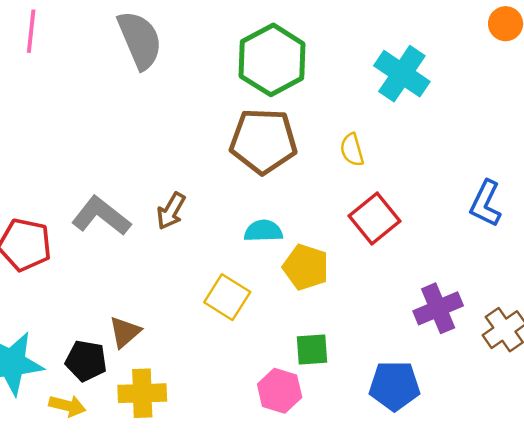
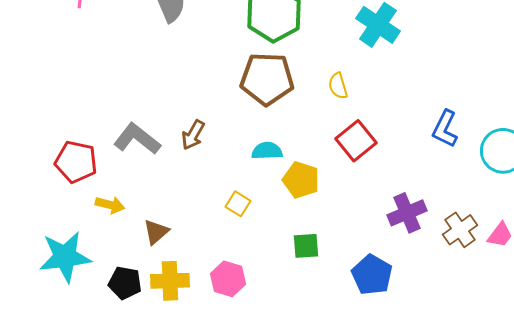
yellow square: (227, 297) -> (238, 204), size x0.7
black pentagon: (86, 361) -> (125, 283), moved
blue pentagon: (394, 386) -> (372, 275), turned 30
pink hexagon: (280, 391) -> (228, 279), moved
yellow arrow: (67, 406) -> (110, 205), moved

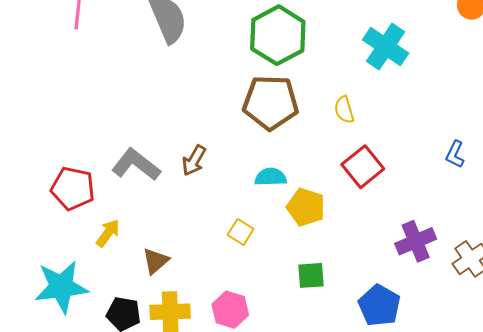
blue L-shape: (445, 129) -> (455, 154), size x0.7
yellow arrow: (110, 205) -> (108, 233), turned -68

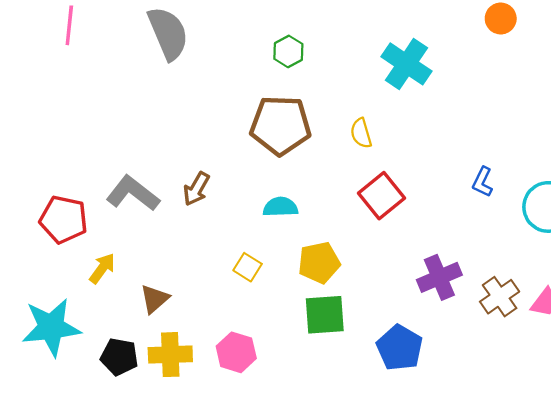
green hexagon: (278, 35) -> (288, 51), size x0.5
yellow pentagon: (306, 207) -> (319, 263), moved, turned -30
green square: (311, 275) -> (325, 315), size x1.4

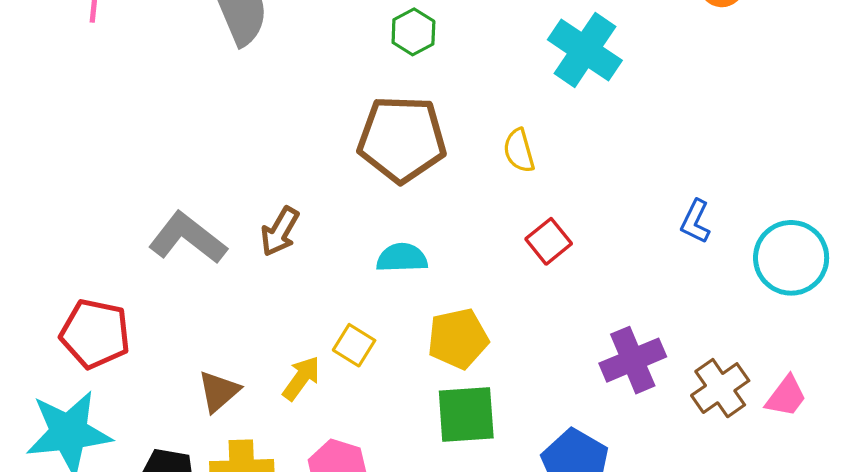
red square: (381, 196) -> (549, 241), size x0.7
red pentagon: (64, 219) -> (95, 334), moved
yellow arrow: (102, 268) -> (301, 378), moved

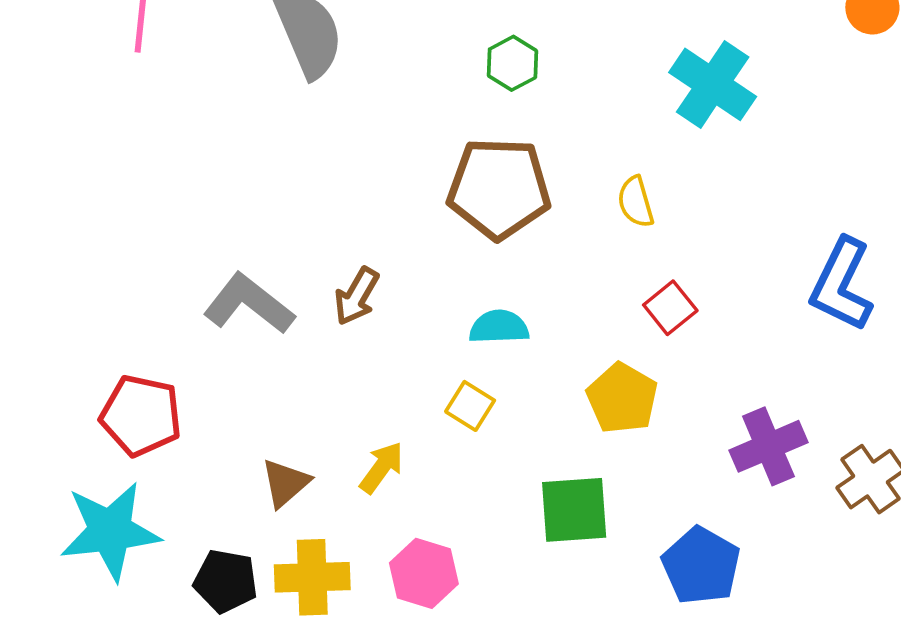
blue L-shape: (695, 222) -> (842, 285), size x1.8
yellow pentagon: (458, 339) -> (622, 398), moved, turned -30
yellow square: (354, 345) -> (470, 406), moved

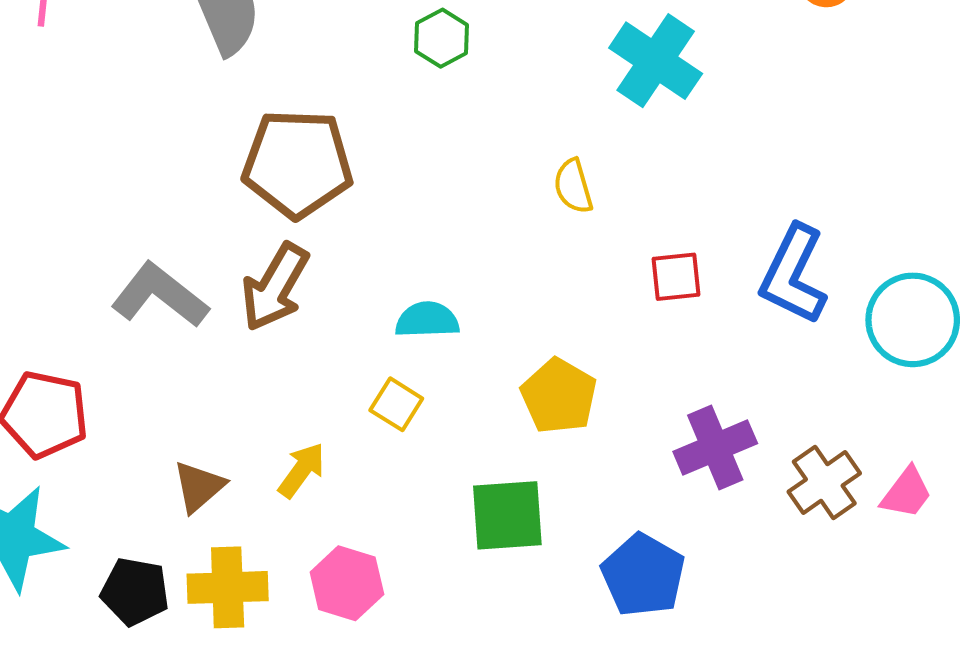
brown pentagon: (499, 188) -> (298, 164), moved
brown arrow: (357, 296) -> (275, 287), size x1.4
red square: (670, 308) -> (676, 277), moved, turned 33

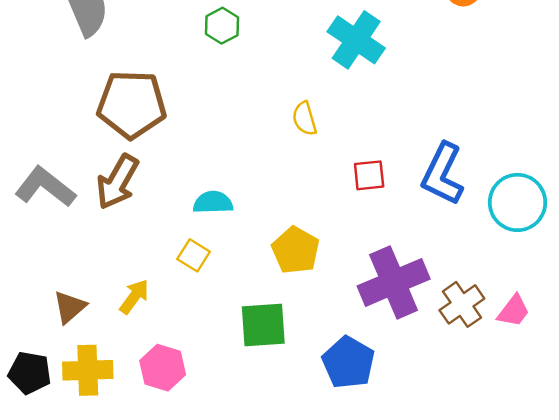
purple cross: (715, 448) -> (394, 282), size x1.4

